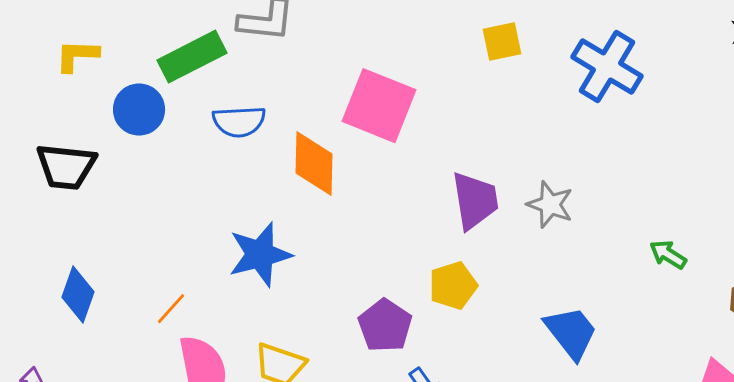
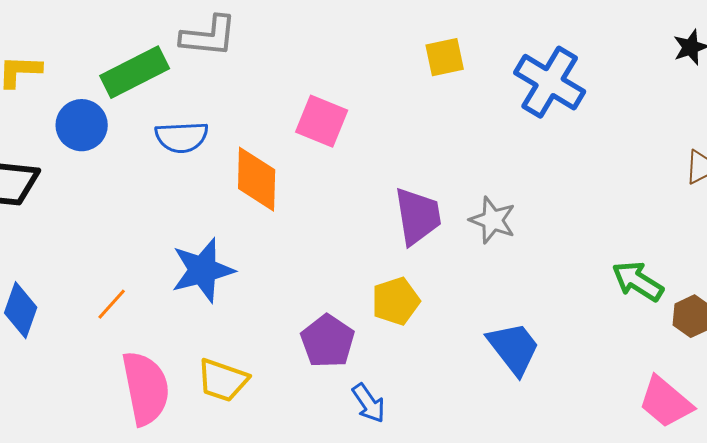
pink square: (379, 106) -> (322, 121), size x0.7
green arrow: (668, 255) -> (638, 281), moved, size x1.4
orange line: (171, 309) -> (112, 304), moved

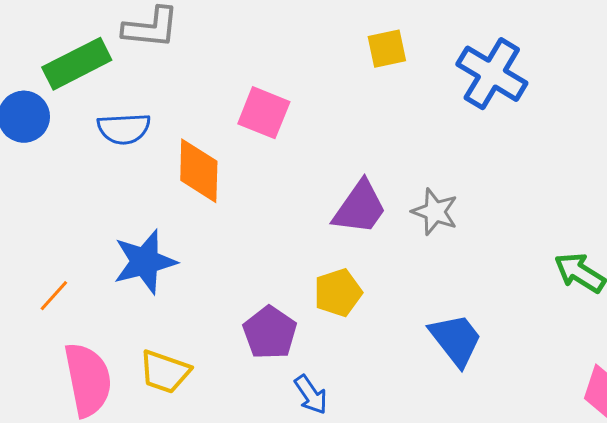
purple trapezoid: (418, 216) -> (360, 208), turned 44

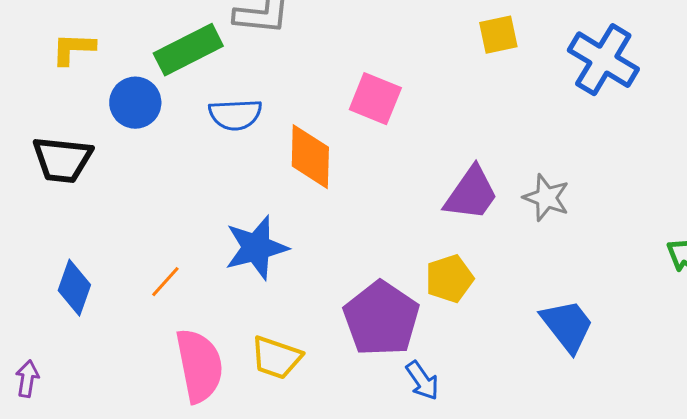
purple pentagon: (270, 333) -> (381, 319), size x1.4

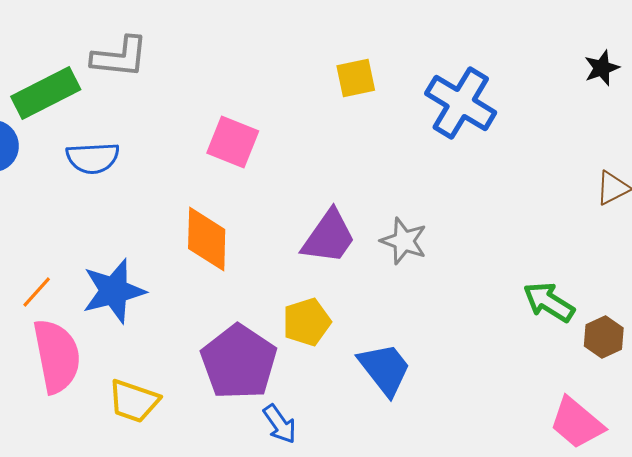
orange diamond: (310, 157) -> (207, 239), moved
orange line: (165, 282) -> (37, 292), moved
blue trapezoid: (567, 326) -> (385, 369), moved
pink semicircle: (199, 366) -> (57, 356), moved

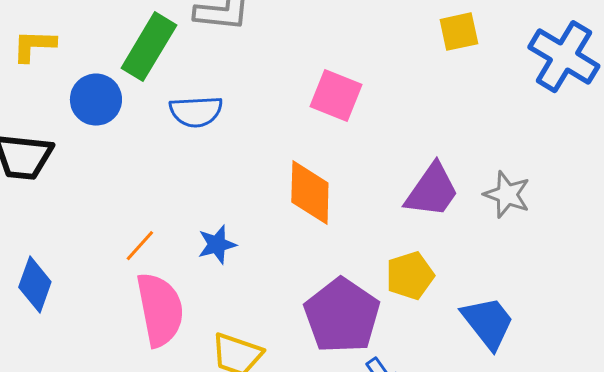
green rectangle: (46, 93) -> (149, 47), turned -32
blue star: (114, 291) -> (217, 245), size x0.6

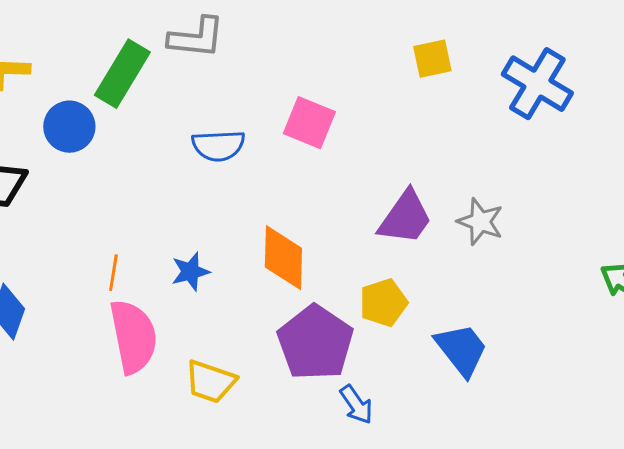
blue semicircle: (196, 112) -> (218, 146), moved
orange diamond: (310, 193) -> (283, 258), moved
orange line: (140, 246) -> (113, 273), turned -33

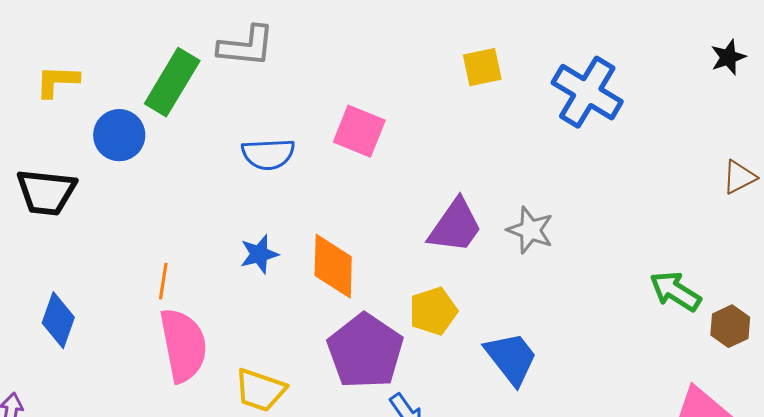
blue star: (190, 272) -> (259, 254), moved

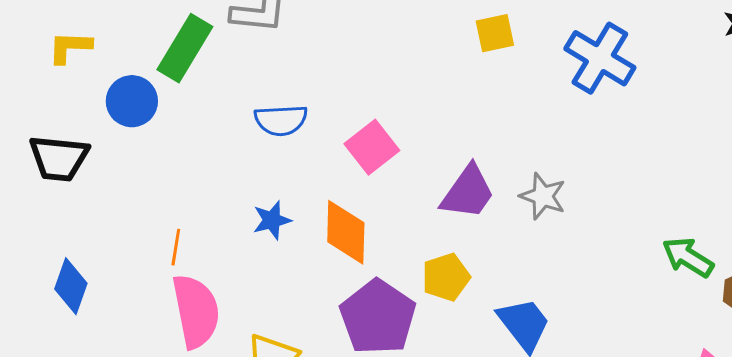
pink square: (359, 131) -> (372, 147), moved, turned 30

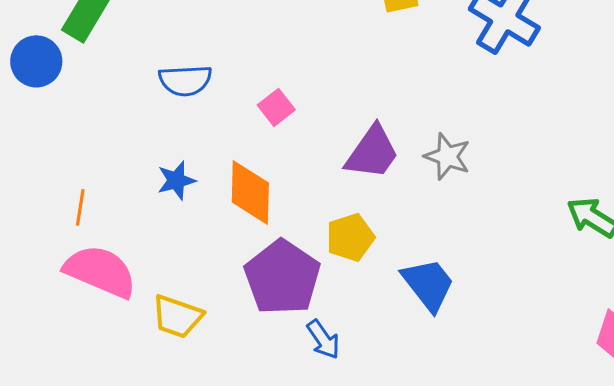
pink square: (372, 147) -> (276, 107), size x0.7
pink semicircle: (196, 311) -> (100, 271), turned -56

